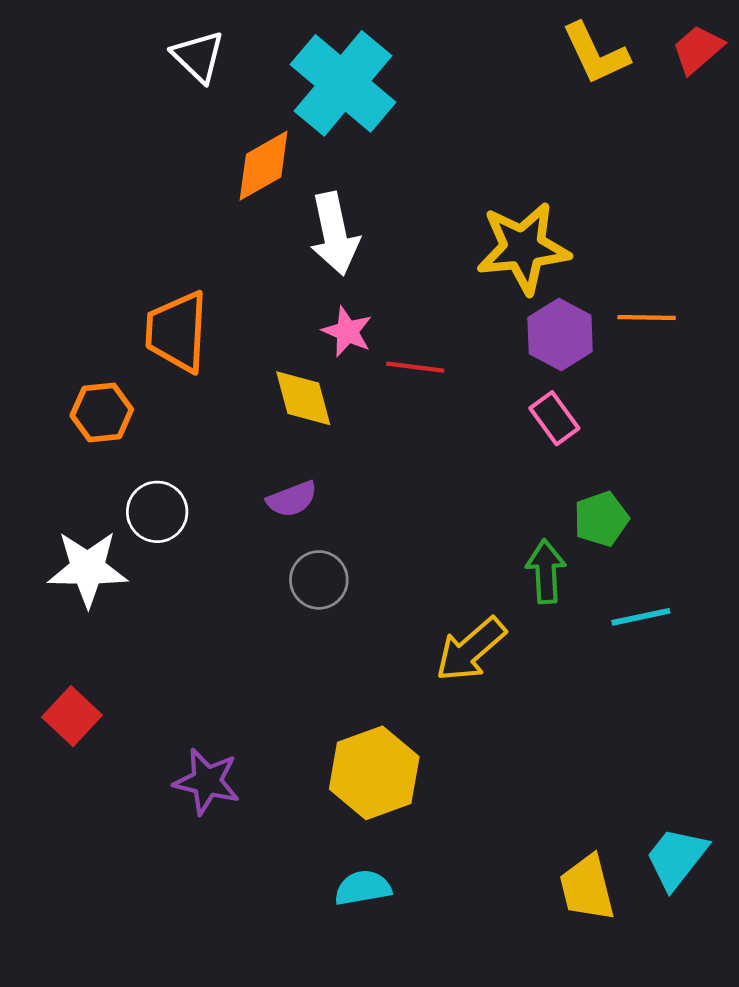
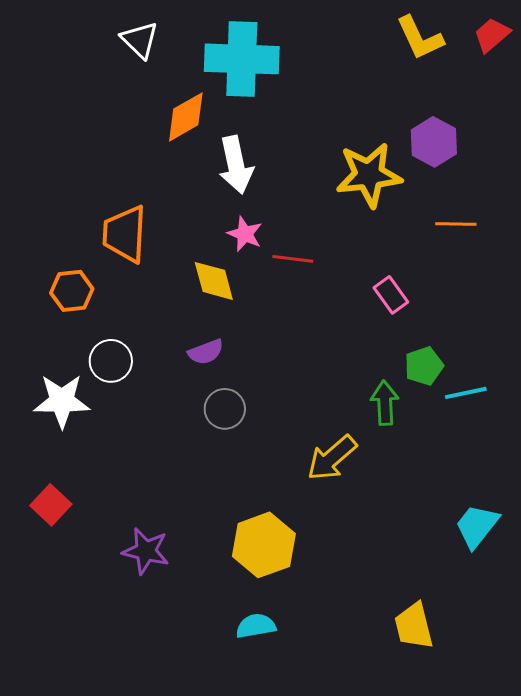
cyan cross: (343, 83) -> (242, 59), turned -38
purple hexagon: (560, 334) -> (434, 142), moved
cyan line: (641, 617) -> (466, 393), moved
cyan trapezoid: (676, 858) -> (477, 526), moved

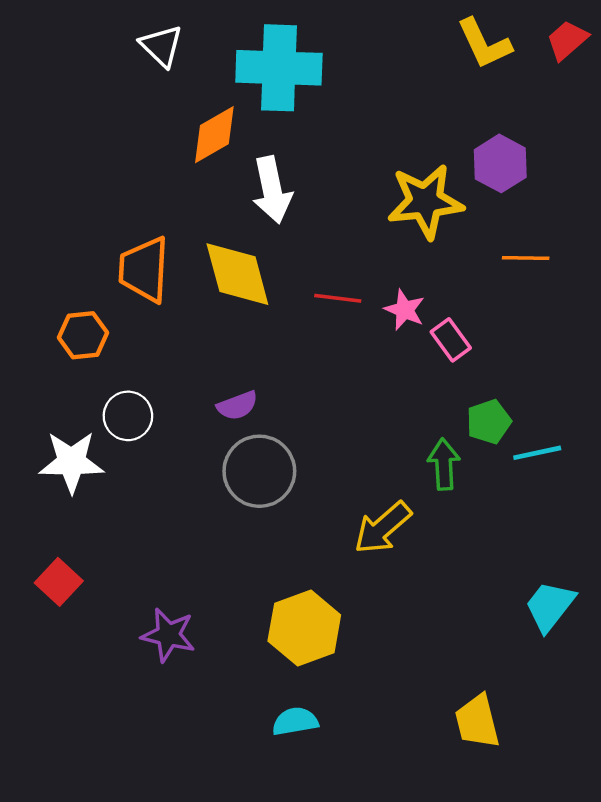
pink star: (245, 234) -> (405, 310), moved
yellow diamond: (214, 281) -> (237, 274), moved, size x1.4
gray circle: (225, 409) -> (259, 471), size x1.5

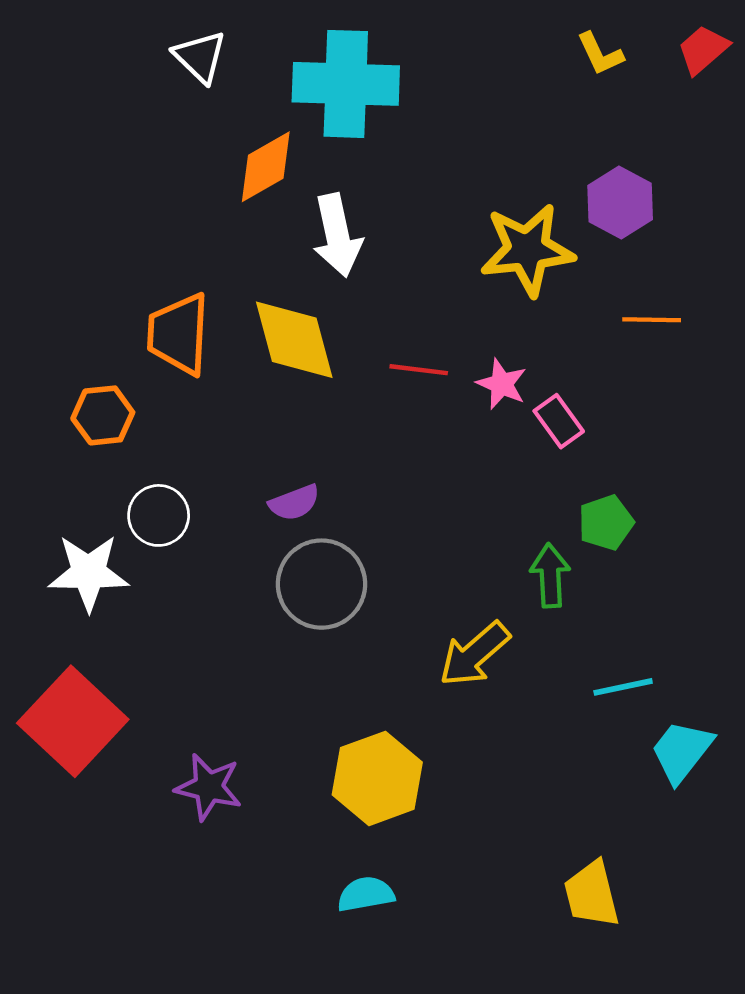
yellow L-shape: (484, 44) -> (600, 54), size x0.7
cyan line: (537, 453) -> (623, 687), moved
red square: (59, 582) -> (73, 721), size x1.8

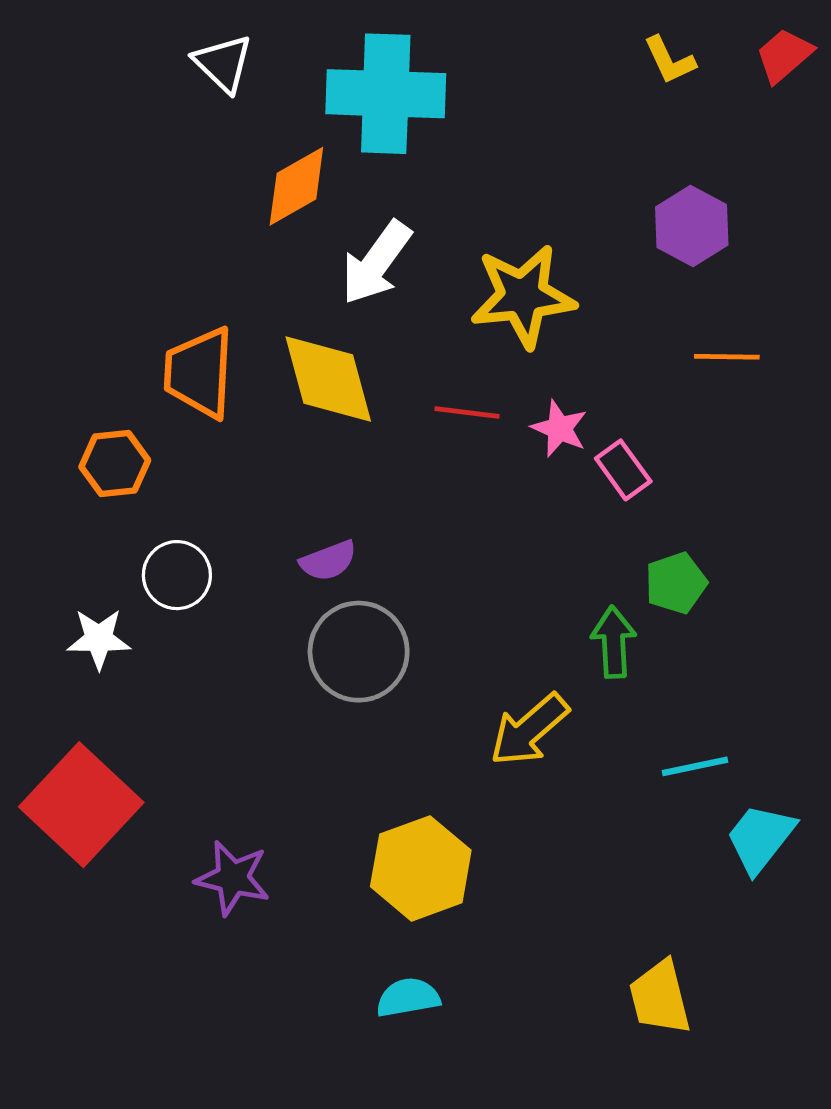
white arrow: (337, 235) -> (376, 263), turned 48
yellow star: (527, 250) -> (523, 296), moved
white star: (89, 573) -> (99, 639), size x0.7

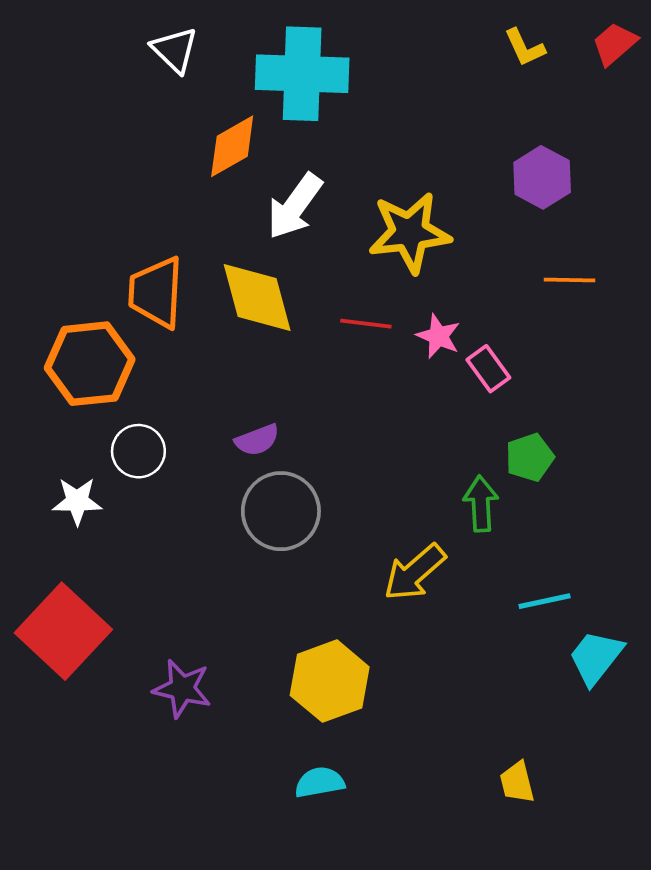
orange hexagon: (115, 464) -> (90, 364), size x1.6
yellow trapezoid: (660, 998) -> (517, 782), size x0.7

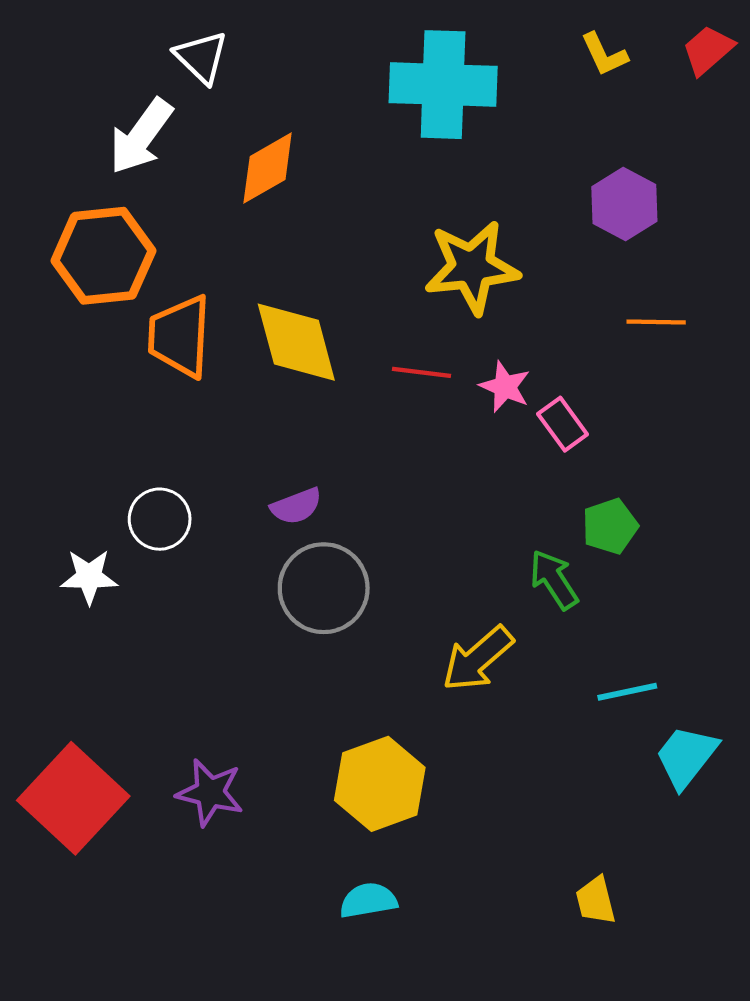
cyan cross: (302, 74) -> (443, 85), moved
white arrow: (295, 206) -> (141, 136), moved
orange hexagon: (90, 364) -> (103, 256), moved
green arrow: (481, 504) -> (554, 580), turned -30
red square: (63, 631) -> (73, 798), moved

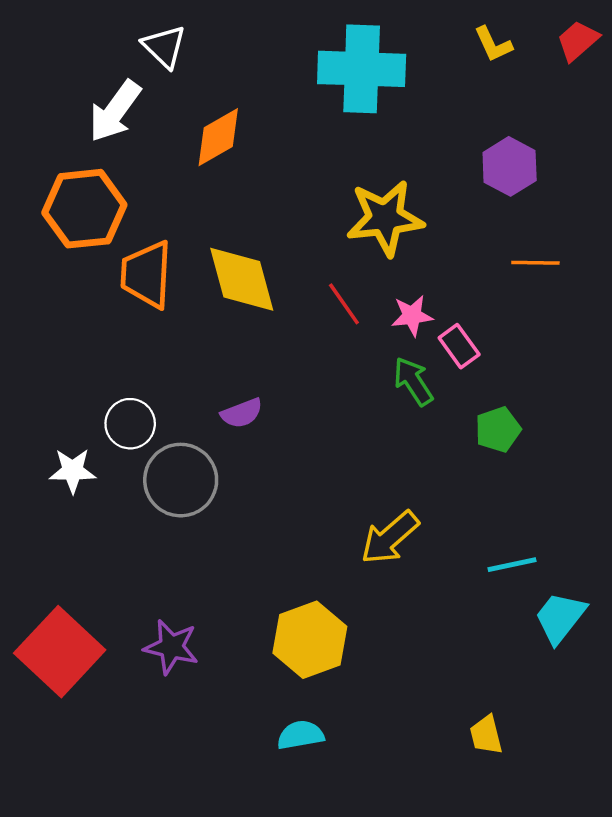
red line: (421, 372) -> (344, 304), turned 48
pink star: (505, 387) -> (412, 316), turned -30
green arrow: (554, 580) -> (413, 381), moved
gray circle: (324, 588) -> (181, 480), moved

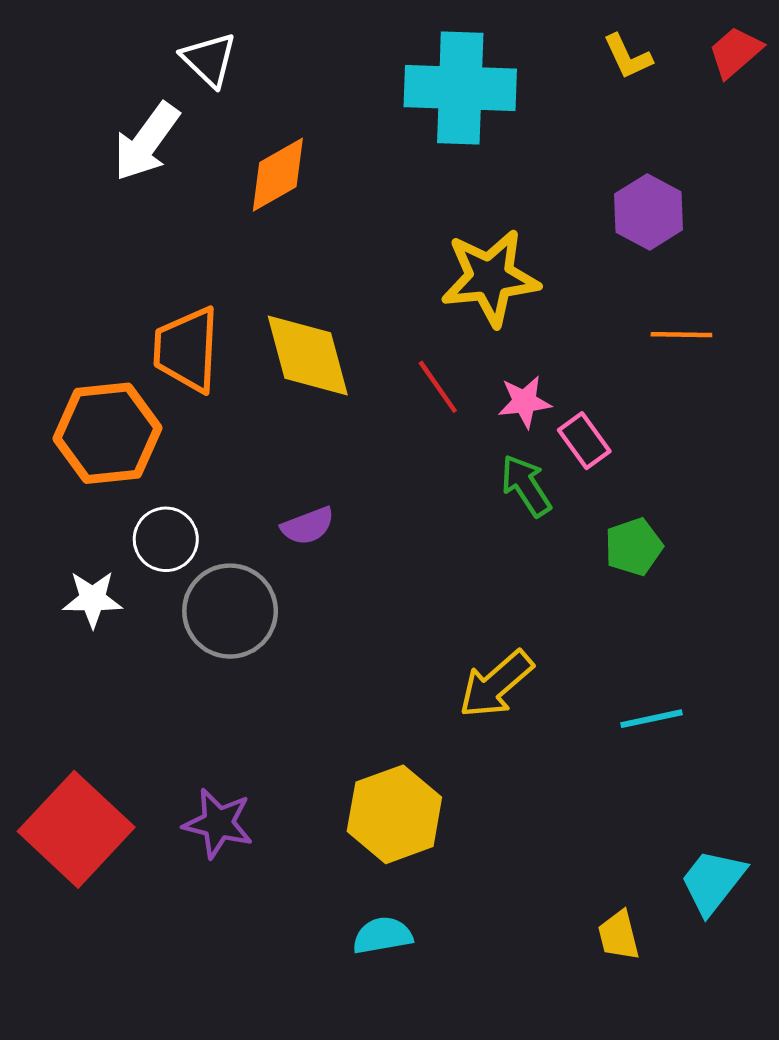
orange hexagon: (84, 209) -> (107, 433), moved
cyan trapezoid: (560, 618) -> (713, 882), moved

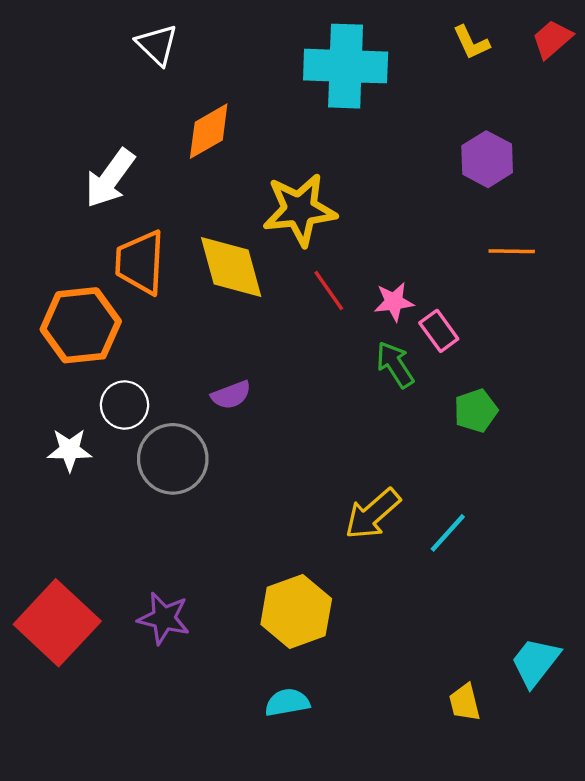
white arrow: (146, 142) -> (110, 178), moved
yellow star: (490, 278) -> (300, 210), moved
cyan line: (652, 719) -> (448, 533), moved, turned -36

